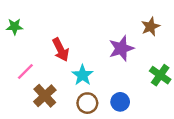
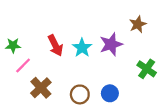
green star: (14, 27) -> (13, 45), moved
cyan star: (82, 75) -> (82, 48), moved

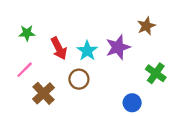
green star: (13, 45) -> (27, 33), moved
blue circle: (110, 93) -> (132, 103), moved
brown circle: (80, 94) -> (79, 79), moved

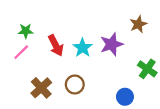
pink line: (25, 70) -> (21, 52), moved
brown circle: (79, 79) -> (75, 84), moved

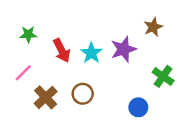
pink line: (21, 52) -> (23, 73), moved

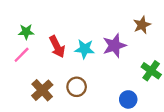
cyan star: (91, 53) -> (85, 49), turned -30
pink line: (23, 73) -> (22, 55), moved

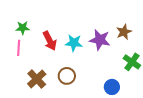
brown star: (142, 25) -> (124, 32), moved
purple star: (114, 46) -> (100, 40), turned 30
pink line: (22, 55) -> (19, 48), turned -42

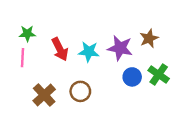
blue circle: (112, 87) -> (132, 77), moved

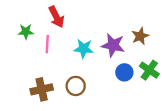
red arrow: (60, 49) -> (56, 17), moved
pink line: (22, 58) -> (47, 44), moved
brown cross: (44, 95) -> (42, 89), turned 30

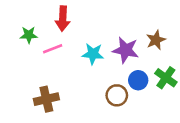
red arrow: (56, 17) -> (63, 19), turned 30
pink line: (47, 44) -> (53, 49), turned 66
brown circle: (76, 86) -> (117, 95), moved

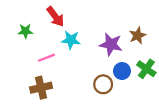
red arrow: (63, 19) -> (55, 17), turned -40
pink line: (53, 49) -> (47, 58), moved
cyan star: (93, 54) -> (71, 40), moved

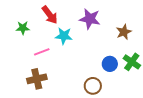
purple star: (111, 44) -> (90, 19), moved
brown circle: (103, 84) -> (93, 86), moved

